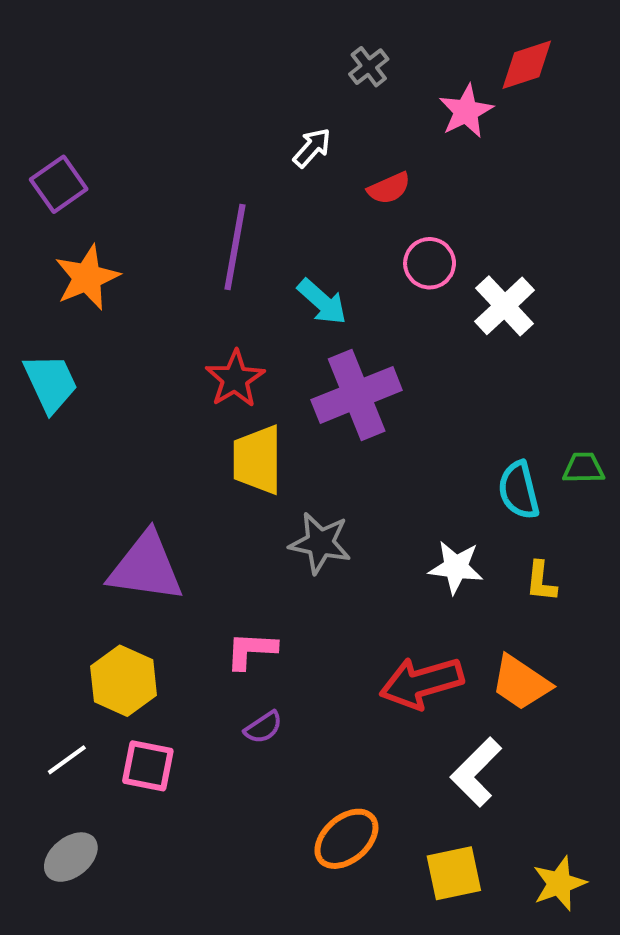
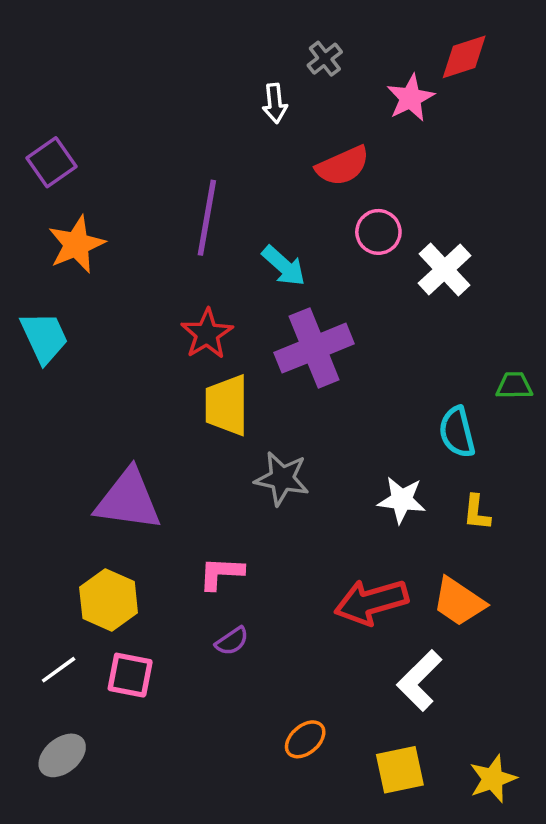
white arrow: (312, 148) -> (275, 103), moved, turned 132
red semicircle: (389, 188) -> (343, 166), size x1.4
green trapezoid: (584, 468) -> (514, 386), moved
orange ellipse: (346, 839) -> (305, 739), size x0.7

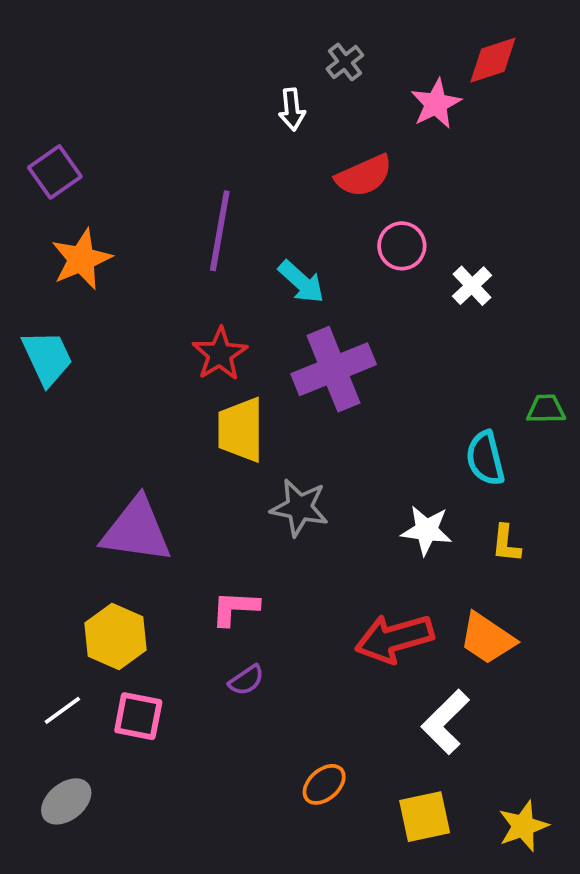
white cross: (445, 269) -> (472, 286), size x0.7

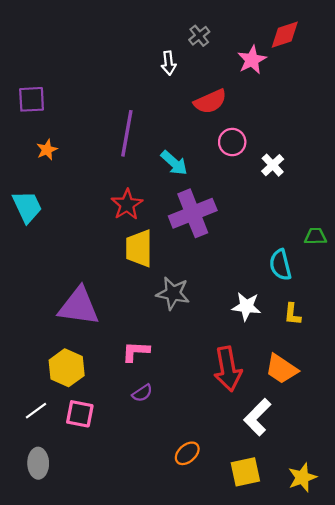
purple square: (55, 172) -> (32, 99), turned 32
orange star: (81, 259) -> (47, 150), size x0.6
red arrow: (394, 638) -> (228, 369), turned -84
gray ellipse: (66, 801) -> (38, 463), turned -52

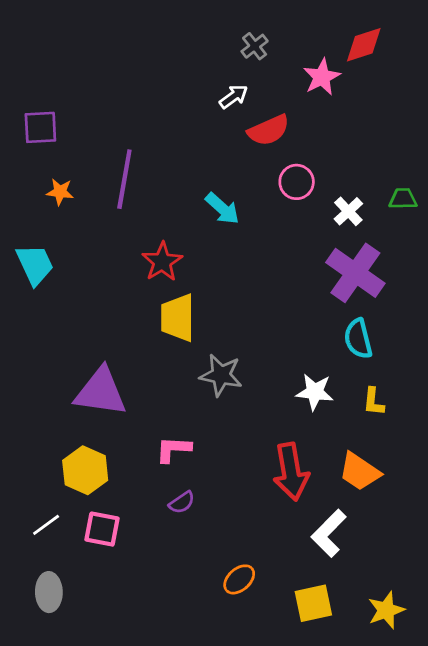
white arrow: (169, 63) -> (234, 97), moved, turned -120
purple line: (127, 133) -> (124, 179), moved
orange star: (47, 150) -> (60, 192), turned 30
purple cross: (193, 213) -> (355, 273), moved, turned -33
green trapezoid: (315, 236) -> (403, 199), moved

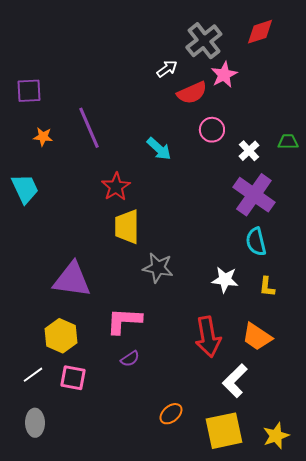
gray cross: (255, 46) -> (204, 41), moved, size x1.8
pink star: (322, 77) -> (224, 75), moved
purple line: (124, 179) -> (89, 128), turned -33
pink L-shape: (173, 449) -> (124, 321), size x1.4
yellow square: (313, 603) -> (224, 431), size x1.4

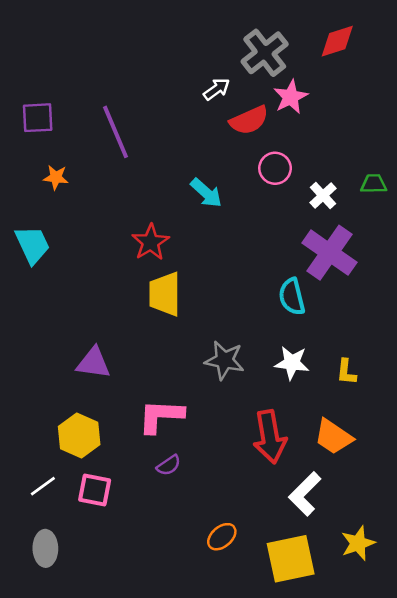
purple line: (89, 128) -> (115, 132), moved
cyan semicircle: (256, 242) -> (292, 297), moved
gray star: (158, 268) -> (224, 360), moved
purple triangle: (72, 280) -> (93, 363), size x0.7
yellow star: (276, 436) -> (358, 543), moved

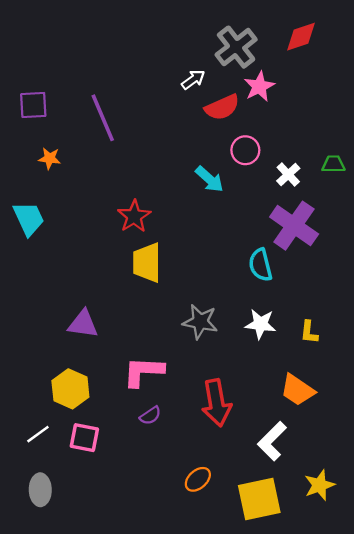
cyan arrow: (206, 193) -> (209, 179), moved
red arrow: (270, 437) -> (216, 403), moved

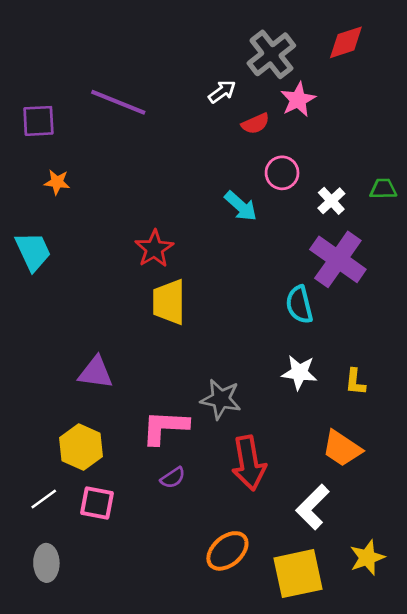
red semicircle: (222, 107) -> (255, 124), size x0.7
purple line: (103, 118) -> (118, 102), moved, turned -45
gray star: (200, 322) -> (221, 399), moved
orange ellipse: (198, 479) -> (227, 551), size x1.4

